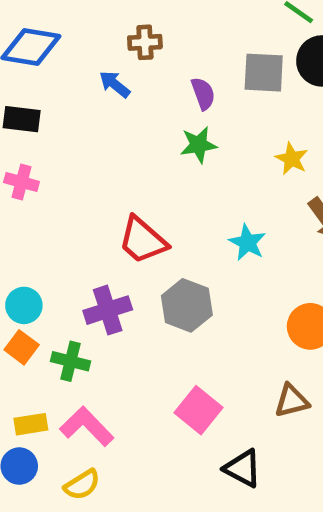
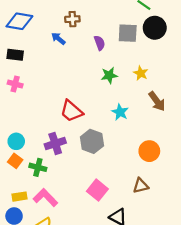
green star: (198, 145) -> (109, 75), moved

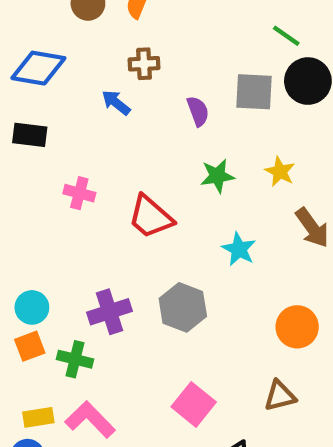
pink cross: (15, 84) -> (79, 193), moved
red trapezoid: (71, 111) -> (151, 217), moved
orange square: (15, 161) -> (30, 346), turned 32

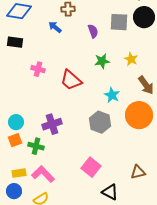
gray hexagon: (183, 307) -> (100, 122), moved
orange circle: (297, 327) -> (139, 115), moved, size x1.4
brown triangle: (280, 396) -> (138, 172), moved

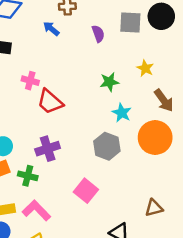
green star: (102, 61) -> (109, 82), moved
red trapezoid: (71, 80) -> (50, 102), moved
pink square: (91, 167) -> (86, 191), moved

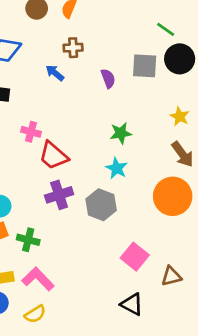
yellow star: (145, 68) -> (180, 116), moved
cyan star: (122, 113) -> (117, 168), moved
gray hexagon: (107, 146) -> (101, 205), moved
purple cross: (48, 149) -> (59, 195), moved
pink square: (86, 191) -> (135, 257), moved

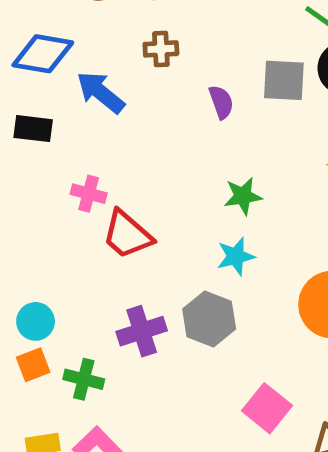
blue arrow: (55, 73) -> (101, 92), moved, size x1.5
cyan star: (117, 168) -> (236, 256), turned 30
purple cross: (59, 195) -> (142, 331), moved

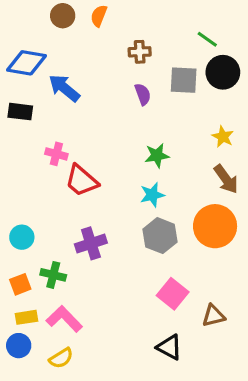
brown cross: (161, 49) -> (140, 52), moved
gray hexagon: (209, 319) -> (160, 236), moved
orange square: (33, 365) -> (20, 284), moved

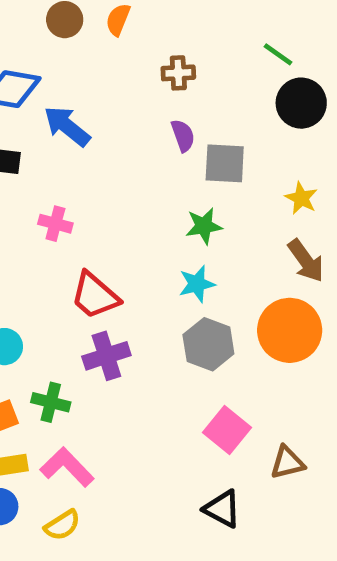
gray square: (184, 80) -> (225, 163), moved
red trapezoid: (82, 181) -> (95, 296), moved

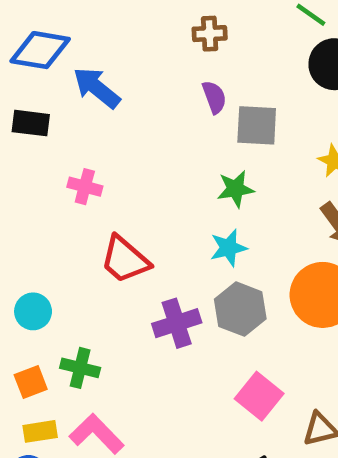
purple cross: (106, 356) -> (177, 323), moved

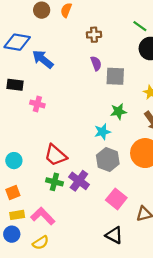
black rectangle: (31, 123) -> (15, 85), moved
green star: (236, 189) -> (118, 111), moved
red trapezoid: (125, 260) -> (56, 155), moved
purple cross: (177, 323) -> (79, 181), moved, turned -36
green cross: (80, 368) -> (54, 182), moved

